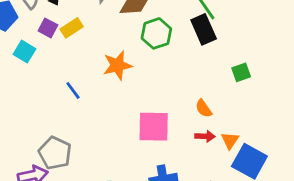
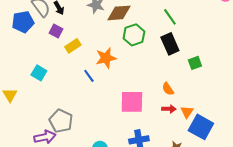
yellow rectangle: (72, 28) -> (73, 46), moved
black rectangle: (204, 29) -> (170, 44), moved
cyan square: (24, 52) -> (39, 73), moved
blue line: (73, 90) -> (89, 76), moved

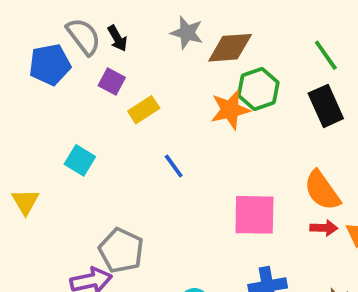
orange star: (106, 58) -> (230, 110), moved
orange semicircle: (168, 89) -> (322, 190), size x1.6

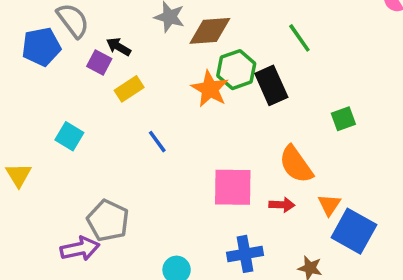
black arrow: (117, 38) -> (119, 47), moved, turned 150
black rectangle: (326, 106) -> (271, 85), moved
orange star: (230, 110) -> (210, 89), turned -30
red arrow: (324, 228) -> (282, 205), moved

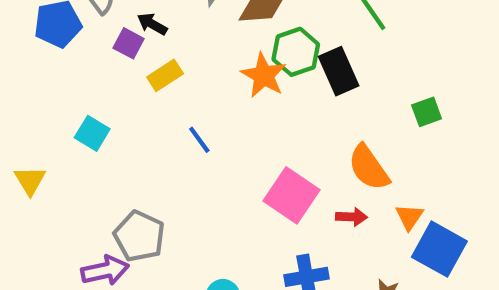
pink square: (233, 187) -> (291, 195), turned 33

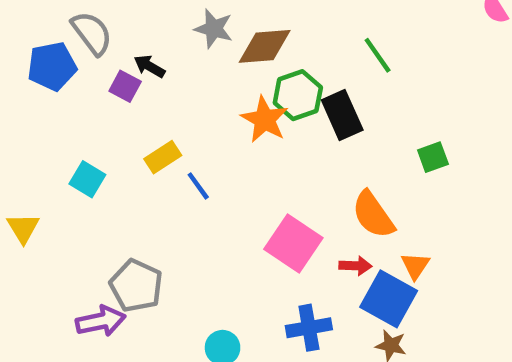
yellow rectangle: (165, 75) -> (163, 157), moved
blue square: (439, 249) -> (389, 299), moved

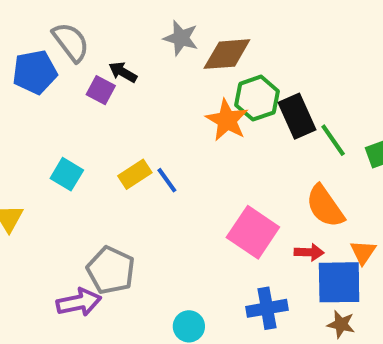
green line: (378, 55) -> (333, 140), moved
yellow rectangle: (163, 157) -> (135, 174), moved
blue square: (389, 299) -> (339, 282), turned -30

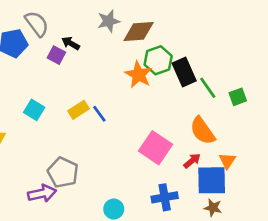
gray star: (181, 38) -> (109, 21), turned -30
red arrow: (309, 252) -> (192, 161), turned -42

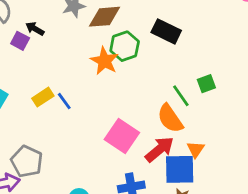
black rectangle: (184, 72) -> (166, 31), moved, turned -40
green line: (208, 88) -> (181, 96), moved
red arrow: (192, 161) -> (159, 149), size x1.6

